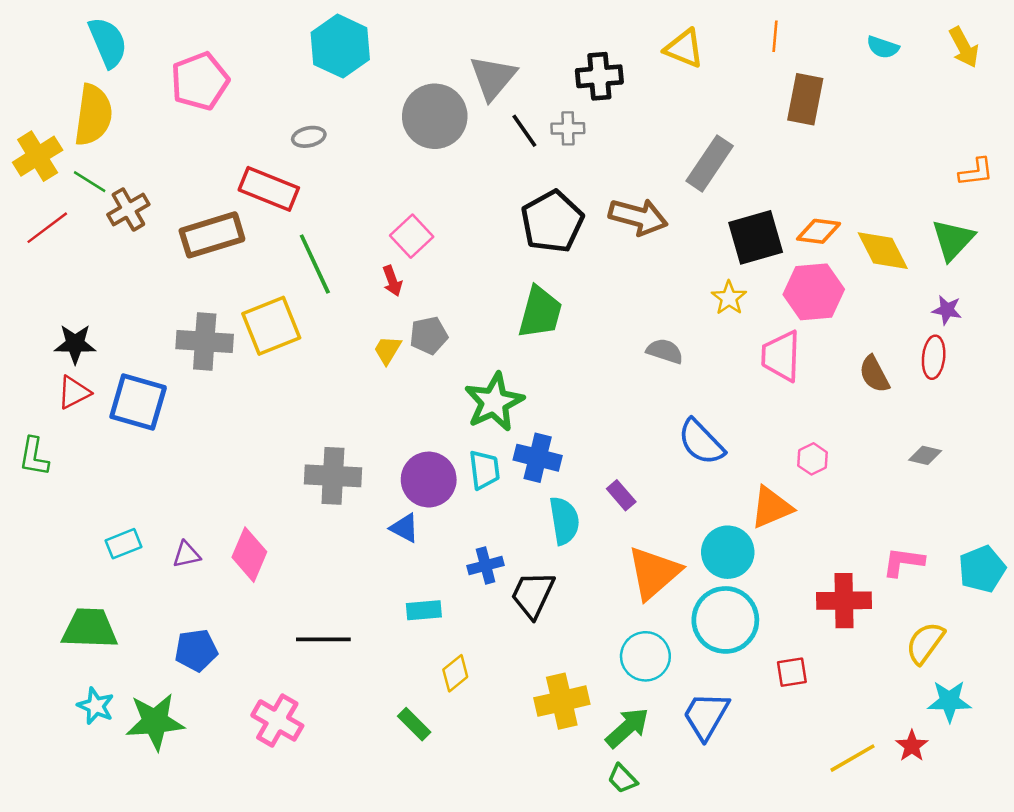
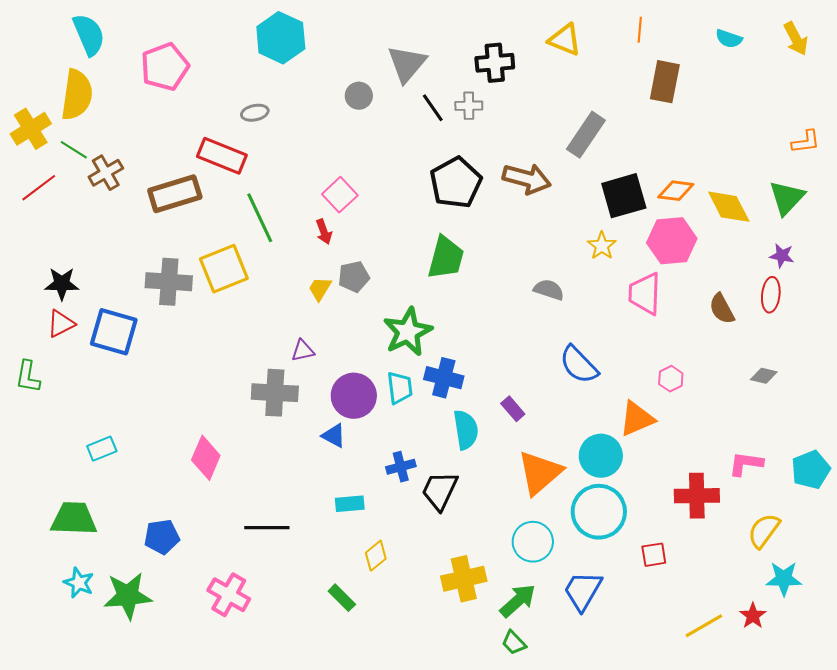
gray circle: (435, 116) -> (359, 96), size x0.5
purple triangle: (186, 555) -> (303, 351), moved

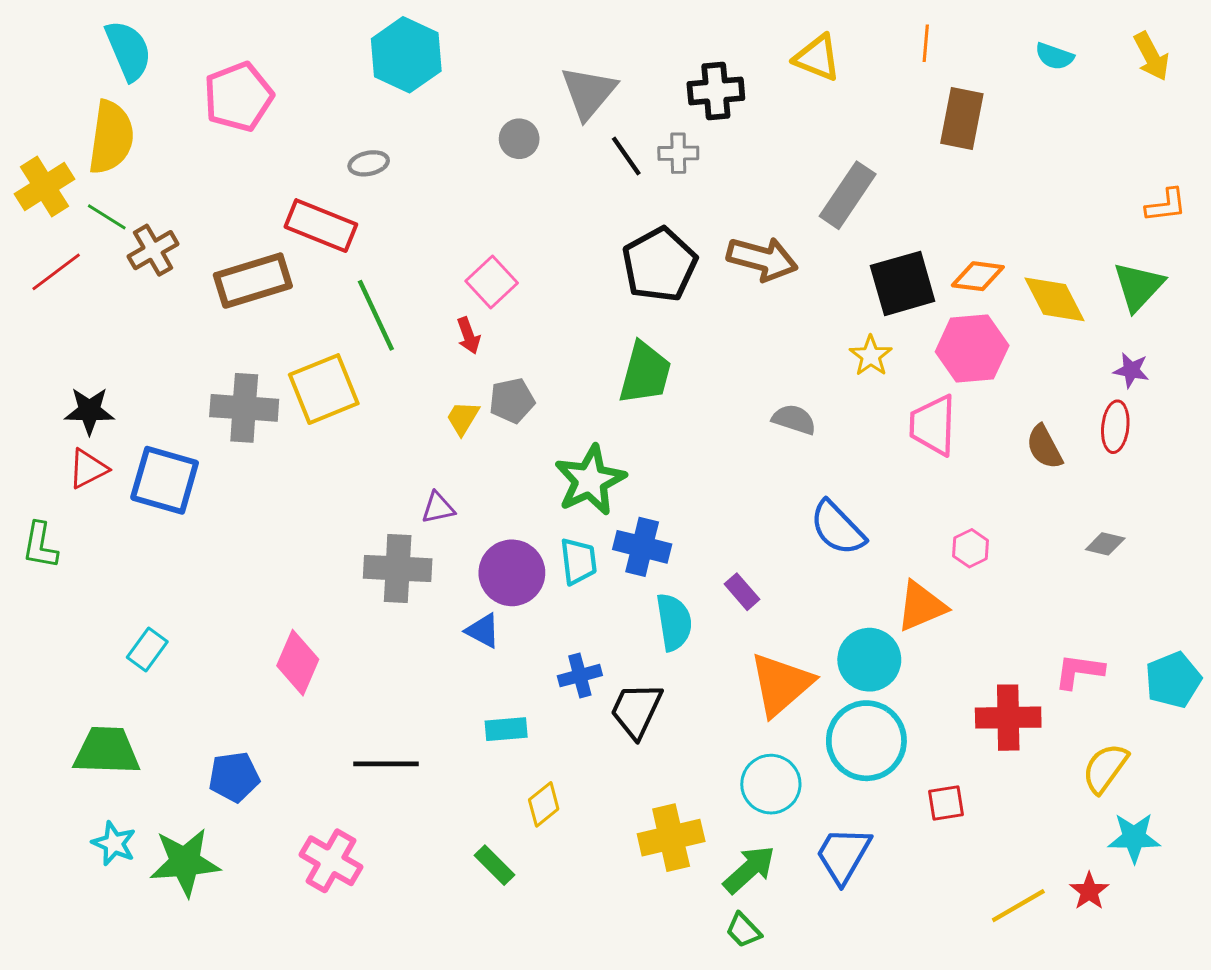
cyan rectangle: (102, 449) -> (147, 650), turned -32

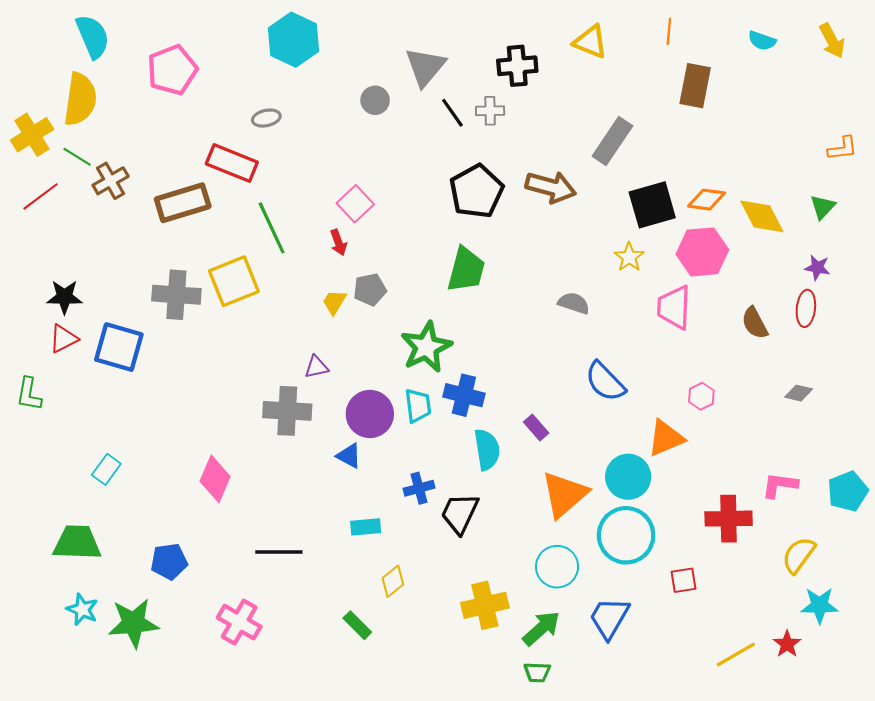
green triangle: (1138, 286) -> (823, 207), size x0.7
green trapezoid: (743, 930) -> (537, 672), turned -44

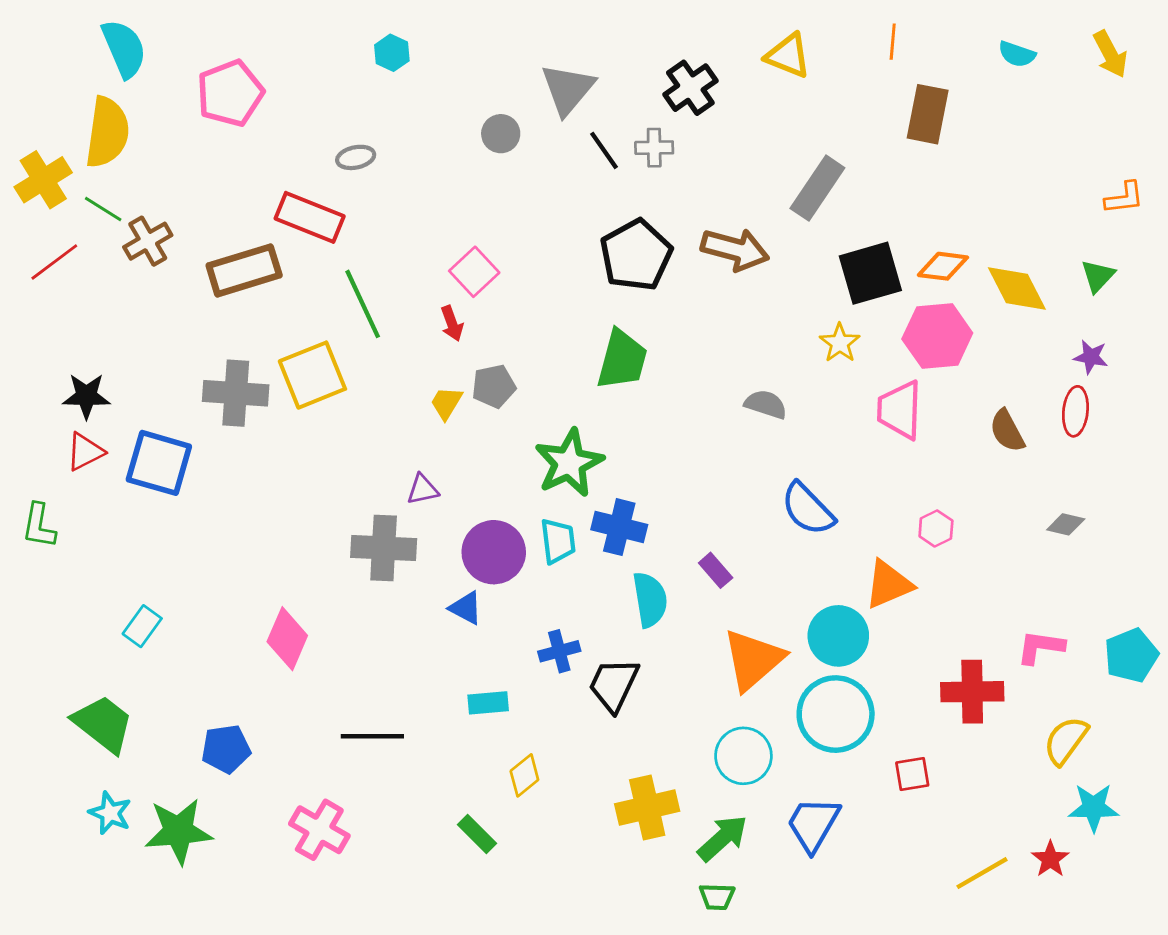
cyan hexagon: (294, 40) -> (392, 53), size x0.5
black cross: (517, 66) -> (690, 88), turned -30
green trapezoid: (77, 543) -> (103, 724), turned 36

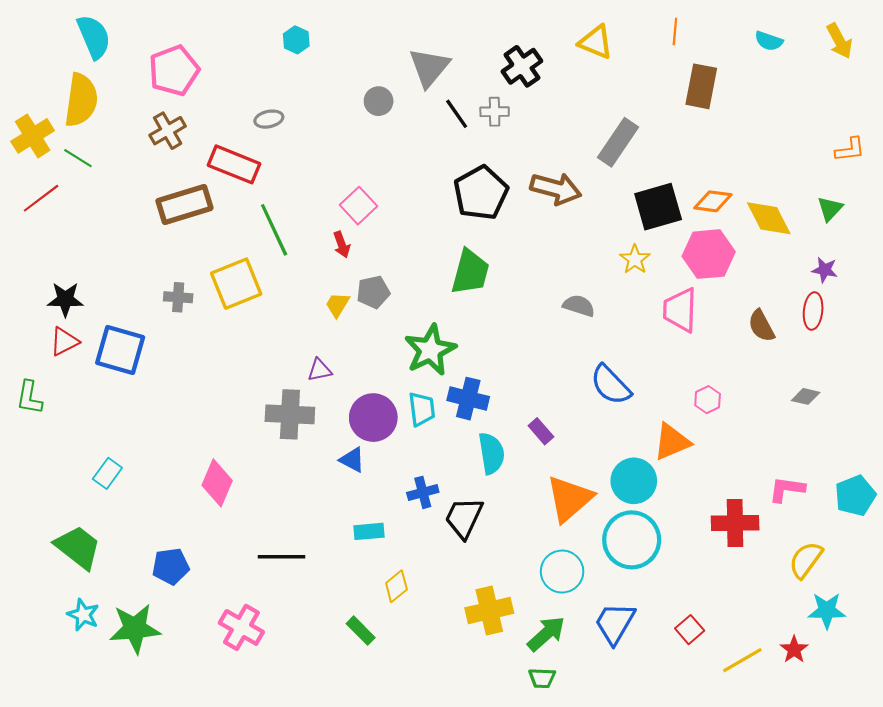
brown cross: (148, 241) -> (168, 131), moved
gray cross: (236, 393) -> (178, 297), size x0.6
red square: (912, 774) -> (690, 630), moved, turned -32

